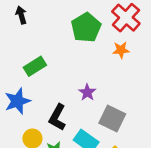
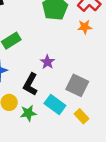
purple star: (87, 92) -> (47, 62), moved

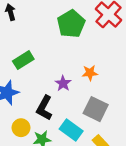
orange star: (85, 27) -> (90, 73), moved

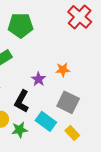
green pentagon: (71, 24) -> (21, 25), moved, turned 30

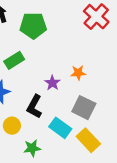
green star: (20, 130) -> (32, 148), moved
yellow rectangle: (72, 133) -> (88, 140), size x1.5

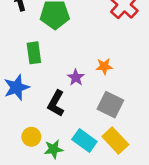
green rectangle: (14, 60) -> (34, 53), turned -66
yellow circle: (12, 126) -> (31, 137), moved
cyan rectangle: (60, 128) -> (84, 140), moved

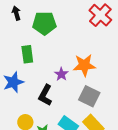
orange star: (104, 66) -> (84, 65), size x1.6

